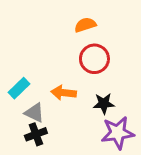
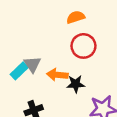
black star: (104, 103) -> (76, 84), moved
gray triangle: (34, 113) -> (32, 64), moved, turned 30

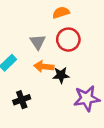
gray triangle: (32, 64) -> (38, 42), moved

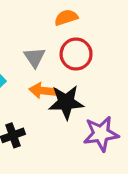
black star: (61, 75) -> (66, 102), size x1.5

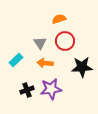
black star: (66, 102) -> (82, 67), moved
purple star: (101, 134) -> (51, 89), moved

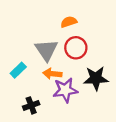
gray triangle: (40, 43) -> (46, 50), size x1.5
purple star: (51, 89) -> (65, 90), moved

